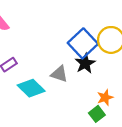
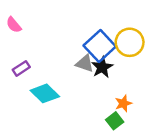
gray triangle: (59, 74) -> (85, 63), moved

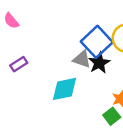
cyan diamond: (45, 93) -> (65, 89), moved, turned -56

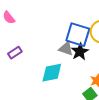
blue square: (97, 42) -> (78, 35), turned -30

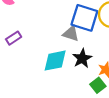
black star: (80, 52) -> (82, 58), moved

